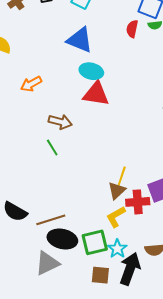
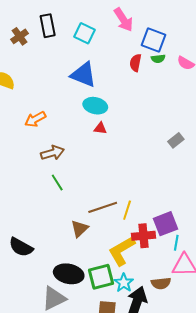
red triangle: (96, 94) -> (100, 128), size x0.5
brown arrow: (60, 122) -> (52, 153), moved, turned -30
brown triangle: (117, 191) -> (80, 229), moved
yellow L-shape: (116, 217) -> (122, 251), size x1.4
brown line: (51, 220) -> (103, 207), moved

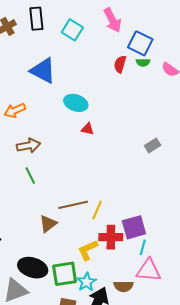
blue triangle: (83, 75) -> (43, 71), moved
red triangle: (100, 128) -> (88, 129), moved
yellow L-shape: (122, 251) -> (88, 250), size x0.7

